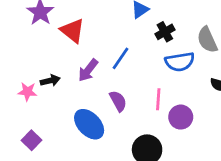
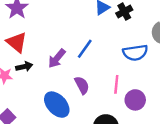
red triangle: (72, 31) -> (17, 42), moved
black cross: (165, 32) -> (124, 12), moved

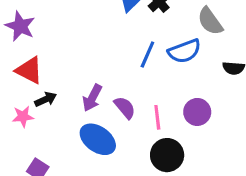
blue line: (85, 49) -> (147, 55), moved
purple arrow: (57, 58) -> (92, 98), moved
pink line: (116, 84) -> (157, 117), moved

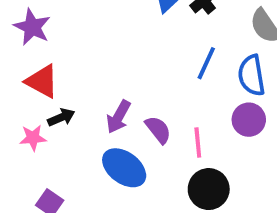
blue semicircle: (184, 51) -> (252, 75), moved, turned 100
blue line: (147, 55) -> (206, 63), moved
purple circle: (197, 112) -> (249, 120), moved

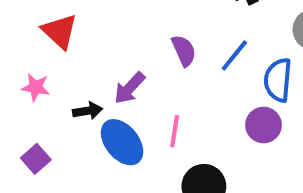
black arrow: (61, 117) -> (88, 111), moved
purple semicircle: (158, 130) -> (184, 51), moved
pink line: (198, 142) -> (175, 131), moved

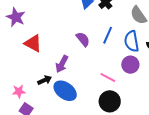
red triangle: (60, 31) -> (33, 43), moved
pink star: (36, 87) -> (19, 91), moved
pink line: (175, 131) -> (108, 77), moved, turned -56

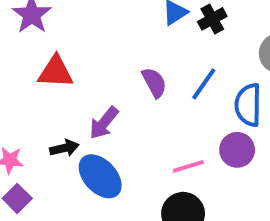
red triangle: (33, 43) -> (56, 72), turned -36
pink line: (108, 77) -> (188, 166), turned -56

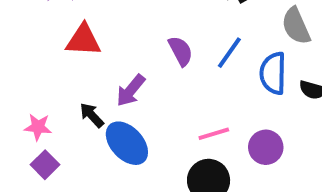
black arrow: (64, 148) -> (92, 115), turned -120
purple circle: (237, 150) -> (266, 147), moved

